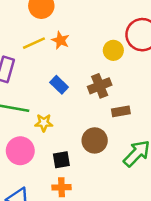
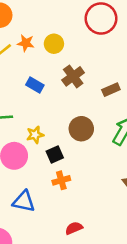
yellow circle: (113, 50) -> (54, 44), moved
brown rectangle: (121, 111) -> (111, 90), moved
yellow star: (44, 123) -> (35, 135), moved

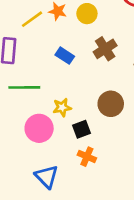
orange cross: (61, 180) -> (87, 157), turned 36
blue triangle: (24, 202) -> (47, 177), turned 30

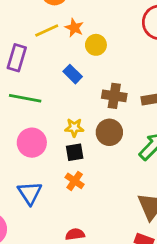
yellow circle: (87, 14) -> (96, 45), moved
brown cross: (105, 49) -> (114, 96), moved, turned 30
yellow star: (62, 107) -> (74, 128), moved

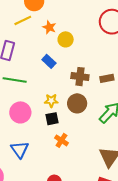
yellow line: (47, 31) -> (23, 20), moved
orange cross: (75, 181) -> (61, 140), moved

